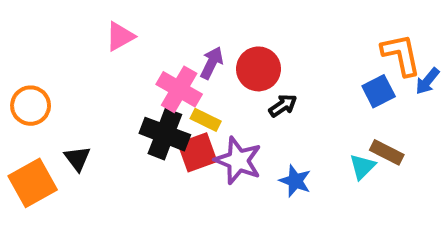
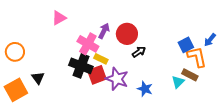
orange L-shape: (401, 55) -> (197, 57), moved

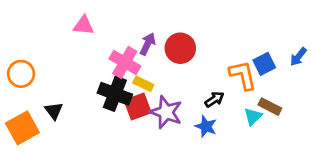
pink triangle: (59, 18) -> (84, 25), turned 35
black arrow: (139, 52) -> (214, 99), moved
orange L-shape: (197, 57) -> (243, 75), moved

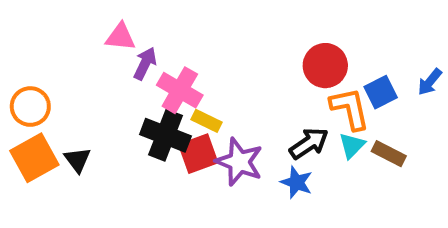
purple arrow: (148, 44) -> (145, 64), moved
red circle: (180, 48) -> (325, 66), moved
black arrow: (214, 99) -> (309, 143), size x1.4
cyan triangle: (253, 116) -> (352, 145), moved
orange square: (22, 128) -> (34, 158), moved

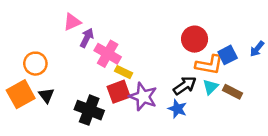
pink triangle: (120, 37) -> (72, 22), turned -30
orange circle: (30, 107) -> (35, 64), moved
orange L-shape: (350, 109) -> (209, 65), turned 112
black cross: (165, 135) -> (89, 110), moved

